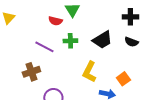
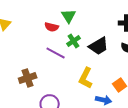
green cross: (70, 41) -> (74, 41), moved, turned -32
purple line: (44, 47) -> (56, 53), moved

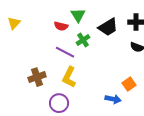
black trapezoid: (99, 46) -> (108, 27), moved
yellow L-shape: (86, 78) -> (69, 77), moved

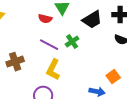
green cross: (83, 40) -> (72, 42), moved
brown cross: (37, 77) -> (15, 62), moved

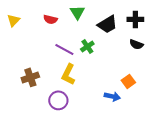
red semicircle: (45, 19) -> (50, 19), moved
brown cross: (15, 62) -> (30, 77), moved

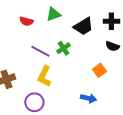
green triangle: (77, 12) -> (53, 14), turned 42
orange square: (128, 81) -> (99, 70), moved

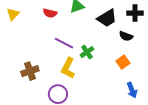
black semicircle: (112, 46) -> (126, 36), moved
green cross: (63, 48) -> (87, 52), moved
blue arrow: (88, 98) -> (132, 90), moved, turned 56

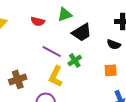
black trapezoid: (107, 18) -> (82, 32), moved
orange square: (123, 62) -> (111, 70), turned 32

